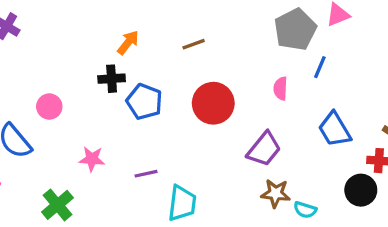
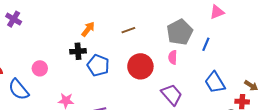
gray pentagon: (295, 29) -> (180, 32), moved
pink semicircle: (280, 88) -> (173, 57), moved
purple trapezoid: (264, 149) -> (172, 95), turned -80

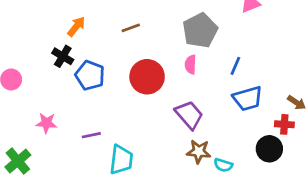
blue line: (206, 44) -> (235, 66), moved
black cross: (78, 51) -> (63, 56), turned 35
blue trapezoid: (215, 82) -> (248, 98), turned -75

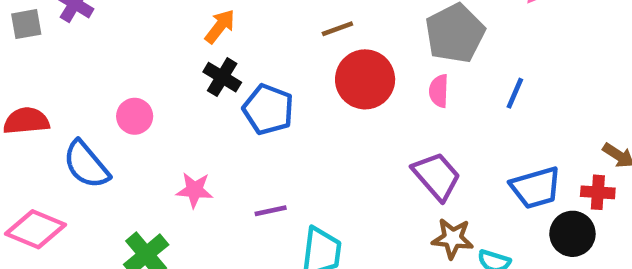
orange arrow: (76, 26) -> (220, 26), moved
red circle: (147, 77) -> (365, 79), moved
blue trapezoid: (248, 98) -> (536, 188), moved

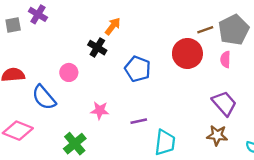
brown line: (337, 29) -> (205, 30), moved
black cross: (222, 77) -> (97, 48), moved
brown star: (453, 238) -> (217, 135), moved

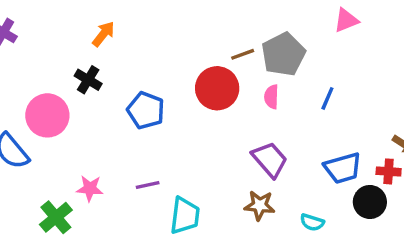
orange arrow: (113, 26) -> (103, 34), moved
pink circle: (69, 72) -> (47, 115), size x1.6
pink star: (100, 110) -> (90, 188), moved

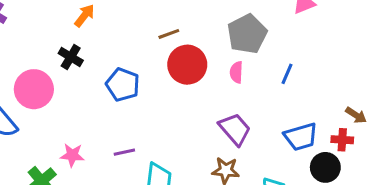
brown line: (243, 54) -> (169, 34), moved

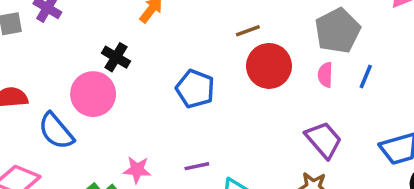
black cross: (71, 57) -> (116, 57), moved
blue line: (287, 74) -> (366, 77), moved

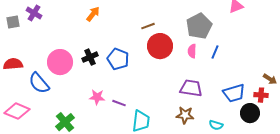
black cross: (116, 57) -> (90, 57), moved, turned 35
purple trapezoid: (324, 140) -> (191, 88), turned -40
purple line: (197, 166) -> (119, 103), turned 32
pink star: (137, 170) -> (97, 97), moved

